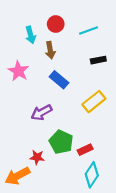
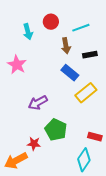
brown arrow: (50, 50) -> (66, 46), moved
blue rectangle: (59, 80) -> (70, 73), moved
red rectangle: (85, 150) -> (95, 137), moved, turned 40

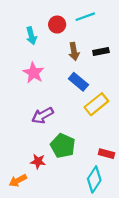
cyan line: (81, 28) -> (85, 17), moved
black rectangle: (90, 55) -> (101, 51), moved
pink star: (17, 65) -> (34, 73), moved
orange arrow: (16, 161) -> (18, 181), size x0.7

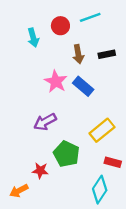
pink star: (34, 73) -> (56, 82), moved
yellow rectangle: (96, 104) -> (102, 130), moved

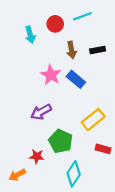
cyan diamond: (100, 190) -> (74, 174), moved

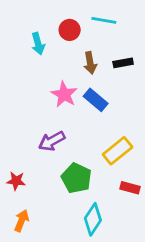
cyan line: (82, 16) -> (104, 20), turned 30
red star: (37, 156) -> (16, 181), moved
orange arrow: (17, 175) -> (22, 221), turned 140

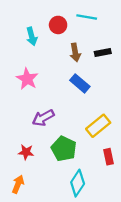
pink star: (64, 94) -> (27, 79), moved
red star: (16, 181) -> (26, 152), moved
red rectangle: (130, 188) -> (108, 157), turned 63

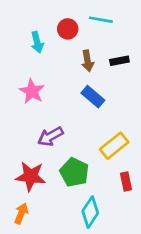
red star: (26, 152) -> (31, 176), size x1.6

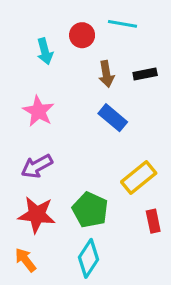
purple arrow: (50, 136) -> (37, 166), moved
cyan diamond: (90, 212) -> (89, 258), moved
orange arrow: (21, 213) -> (25, 260), turned -60

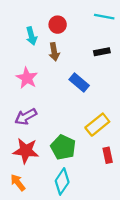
cyan line: (122, 24) -> (104, 17), moved
brown arrow: (106, 74) -> (54, 52), moved

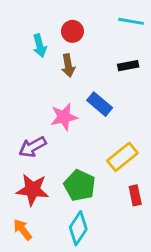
pink star: (27, 78) -> (64, 117), moved, turned 30

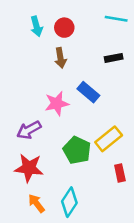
cyan arrow: (40, 46) -> (36, 26), moved
green pentagon: (80, 185) -> (77, 150), moved
orange arrow: (23, 230) -> (36, 203), moved

